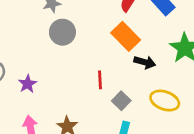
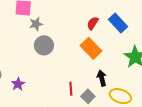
black arrow: (145, 62) -> (102, 78), moved, turned -119
red line: (100, 80) -> (71, 89), moved

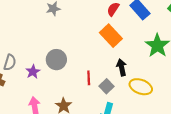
gray circle: (44, 45) -> (56, 60), moved

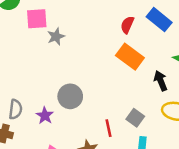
black arrow: (122, 67) -> (161, 81), moved
red line: (89, 78) -> (109, 128), moved

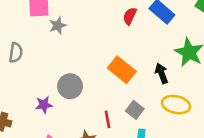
orange rectangle: (130, 57) -> (122, 70), moved
gray semicircle: (15, 109) -> (16, 53), moved
purple star: (45, 116) -> (44, 105), turned 30

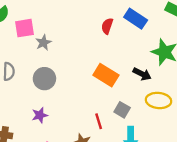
black arrow: (162, 73) -> (142, 74), turned 144
gray circle: (70, 86) -> (44, 79), moved

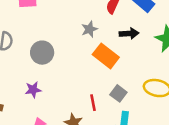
gray star: (43, 43) -> (89, 29), moved
black arrow: (142, 74) -> (129, 33), moved, turned -36

